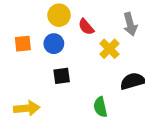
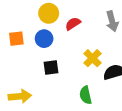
red semicircle: (86, 27) -> (73, 24), turned 98
yellow cross: (109, 49) -> (92, 58), moved

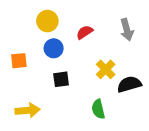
yellow circle: (49, 13) -> (47, 21), moved
orange square: (16, 39) -> (19, 61), moved

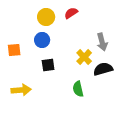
yellow circle: (47, 21) -> (46, 17), moved
gray arrow: (127, 30) -> (102, 42), moved
red semicircle: (85, 32) -> (71, 13), moved

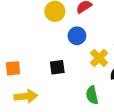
blue circle: (42, 40) -> (77, 36), moved
orange square: (14, 50) -> (13, 68), moved

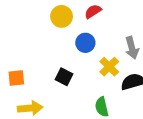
black square: (57, 67) -> (64, 77), turned 35

